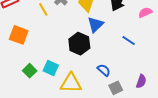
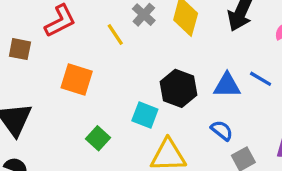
blue triangle: (95, 25) -> (227, 85), moved, turned 48
cyan square: (51, 68) -> (145, 115), moved

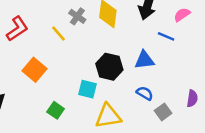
blue line: (261, 79) -> (166, 36), moved
orange square: (77, 80) -> (35, 70), turned 30

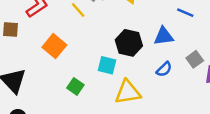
blue semicircle: (145, 93) -> (164, 69), turned 105
gray square: (163, 112) -> (195, 59), moved

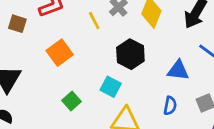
black hexagon: (129, 43) -> (130, 54), moved
blue semicircle: (164, 69) -> (170, 106), turned -49

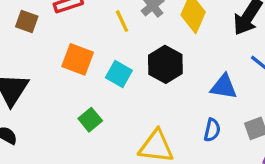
orange square: (60, 53) -> (78, 59), turned -35
cyan square: (111, 87) -> (119, 74), moved

